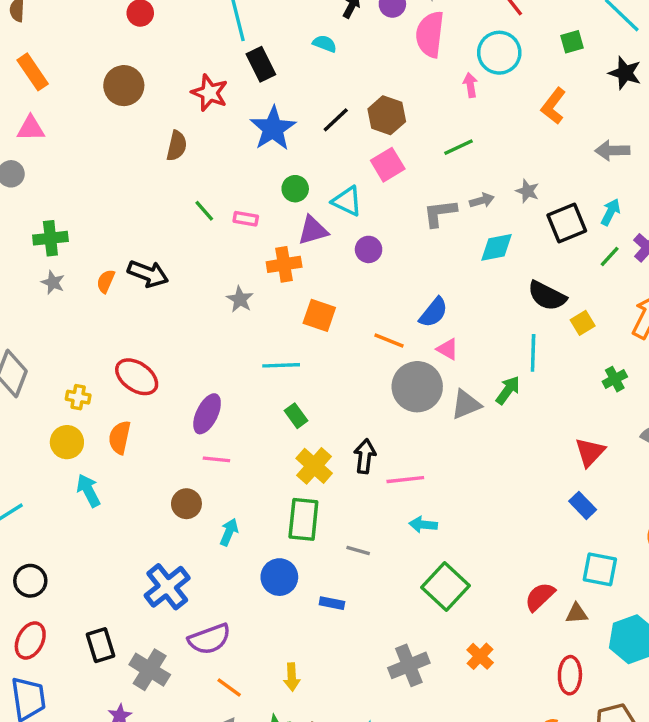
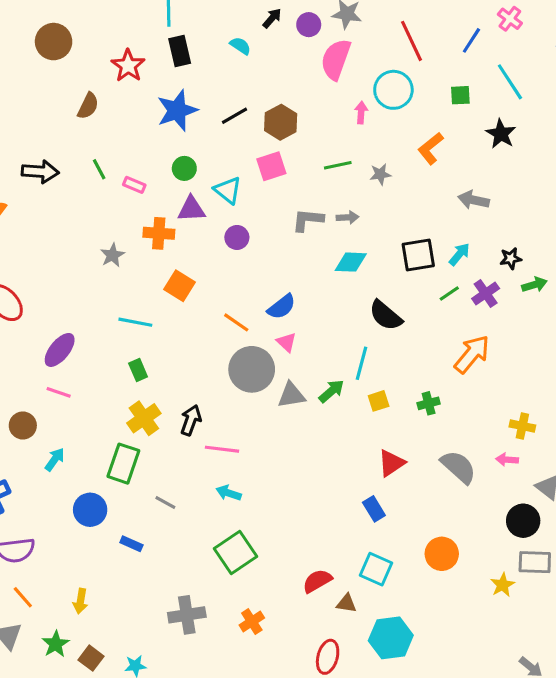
gray star: (527, 191) -> (380, 174), moved, turned 30
black arrow: (148, 274) -> (40, 172), moved, turned -30
yellow square: (583, 323) -> (379, 401), moved

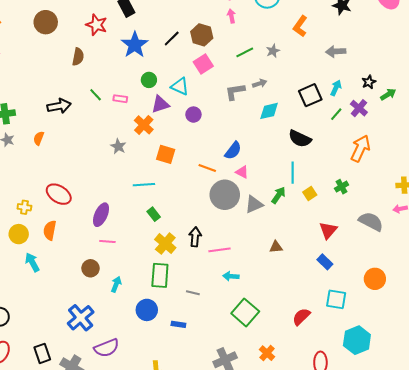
pink arrow: (361, 113) -> (231, 16), moved
orange cross: (159, 233) -> (144, 125), turned -36
brown triangle: (346, 603) -> (276, 247), moved

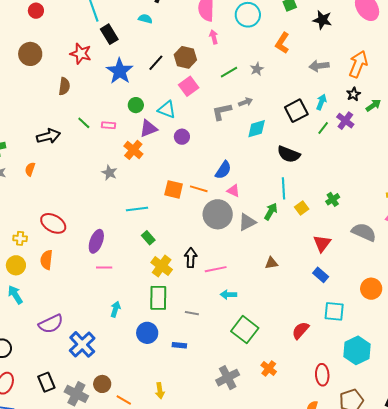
orange arrow: (360, 148) -> (358, 64), moved
orange square: (166, 154) -> (174, 189), moved
cyan arrow: (32, 262) -> (15, 295), moved
brown circle: (91, 268) -> (102, 384), moved
purple semicircle: (107, 348) -> (51, 324), moved

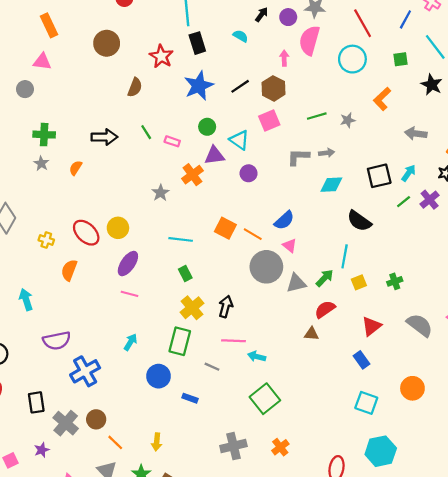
pink arrow: (214, 37) -> (284, 58), moved
yellow circle: (16, 265) -> (118, 228), moved
pink line: (216, 269) -> (234, 341), moved
red semicircle: (301, 330) -> (325, 309), moved

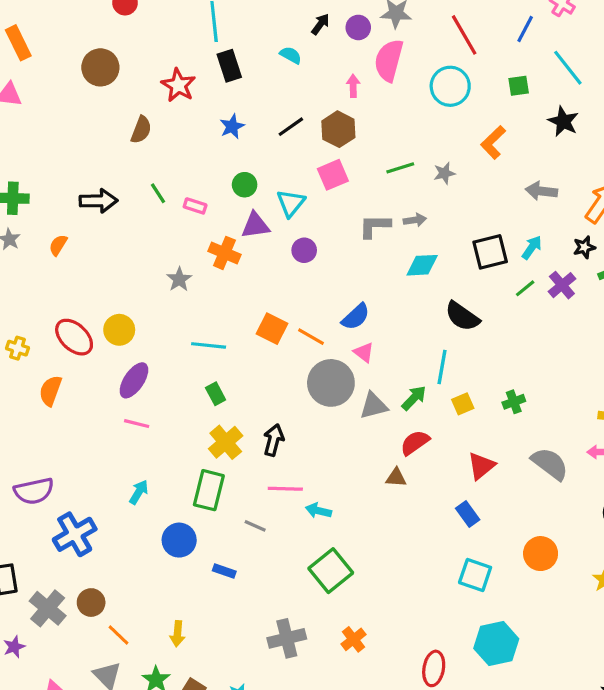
blue star: (199, 86) -> (232, 126), size x0.6
cyan triangle: (239, 140) -> (291, 203), turned 35
orange cross: (192, 175) -> (224, 253), turned -30

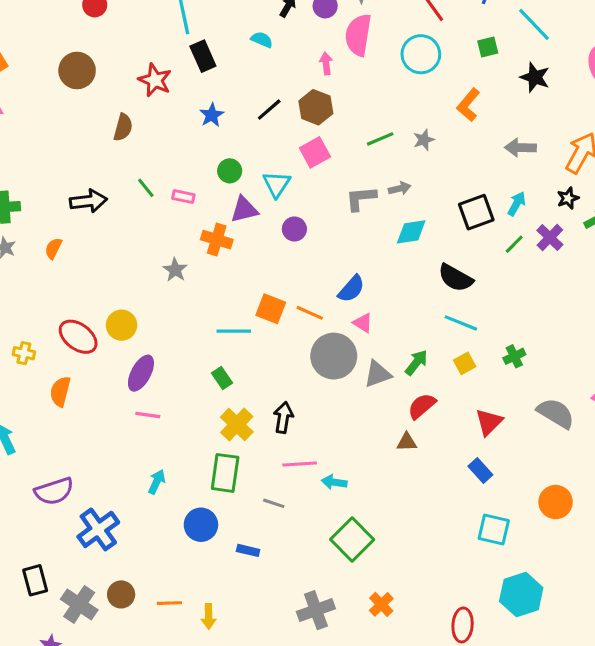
cyan line: (209, 345) -> (234, 331), moved
cyan line: (442, 367) -> (461, 323), moved, turned -72
orange line: (119, 635) -> (169, 603), moved, turned -40

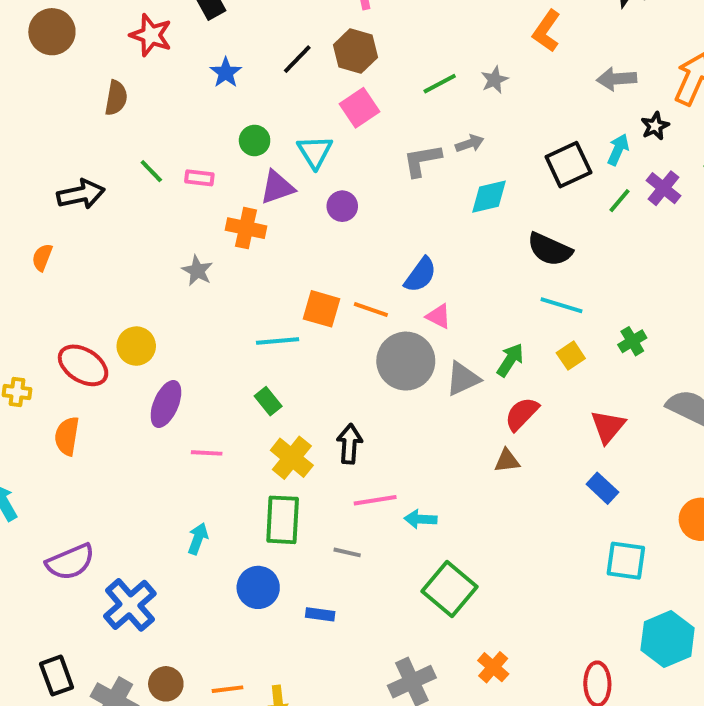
black star: (568, 198) -> (655, 126), moved
pink line: (148, 415) -> (207, 453), moved

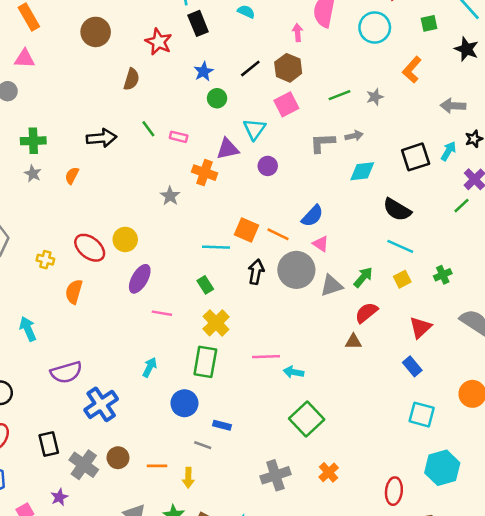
green circle: (255, 140) -> (217, 98), moved
green line: (620, 201) -> (461, 206), moved
black arrow: (349, 444) -> (256, 272), moved
gray line: (347, 552) -> (203, 445), moved

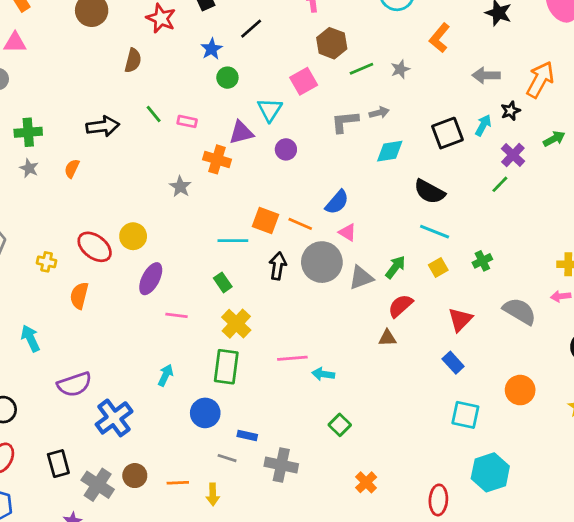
black line: (250, 68) -> (251, 29), moved
brown hexagon: (288, 68) -> (332, 43), moved
green square: (307, 419) -> (340, 425), size x0.6
gray cross: (275, 475) -> (281, 465), moved, turned 32

